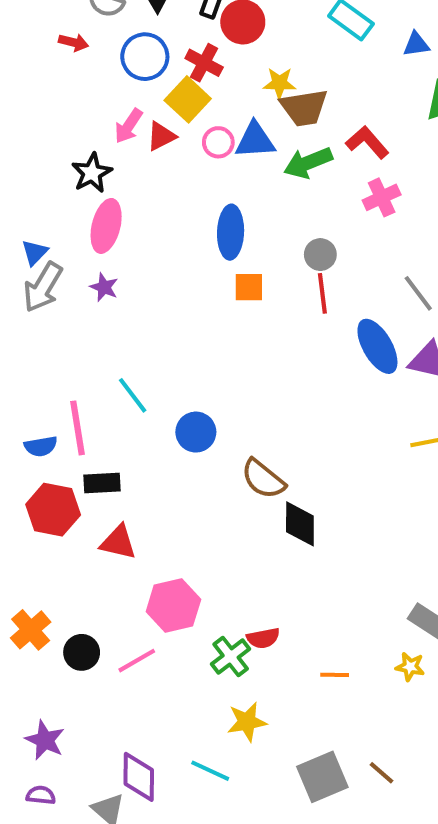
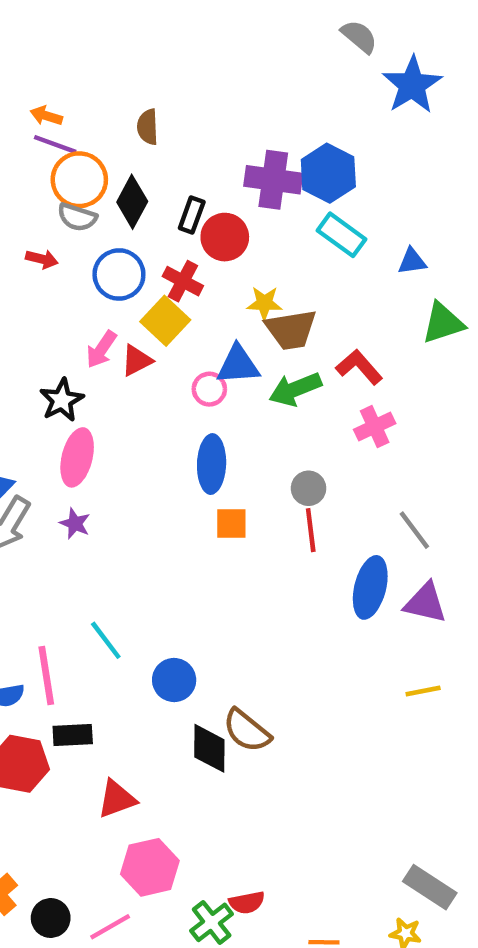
pink circle: (218, 142) -> (209, 389), moved
blue ellipse: (377, 346) -> (370, 587), turned 44
black diamond: (300, 524) -> (209, 748), moved
red triangle: (118, 542) -> (117, 799), moved, turned -33

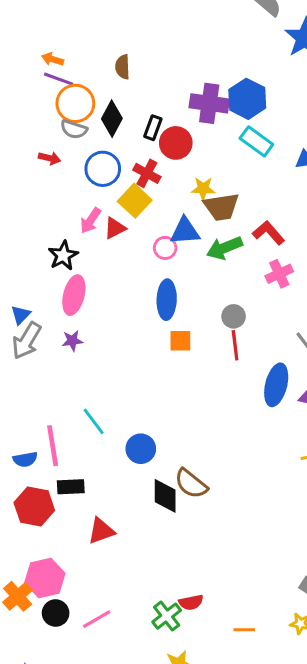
purple star: (75, 524) -> (72, 341), turned -30
pink hexagon: (150, 867) -> (45, 578), moved

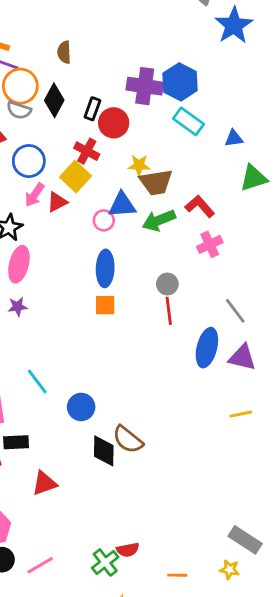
blue circle: (103, 169) -> (29, 161), moved
orange square: (180, 341) -> (105, 305), moved

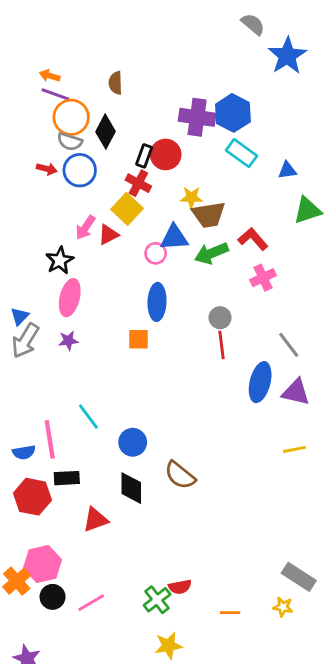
black rectangle: (92, 109) -> (144, 156), moved
blue circle: (29, 161) -> (80, 170), moved
orange square: (105, 305) -> (138, 339), moved
black diamond: (104, 451) -> (131, 488), moved

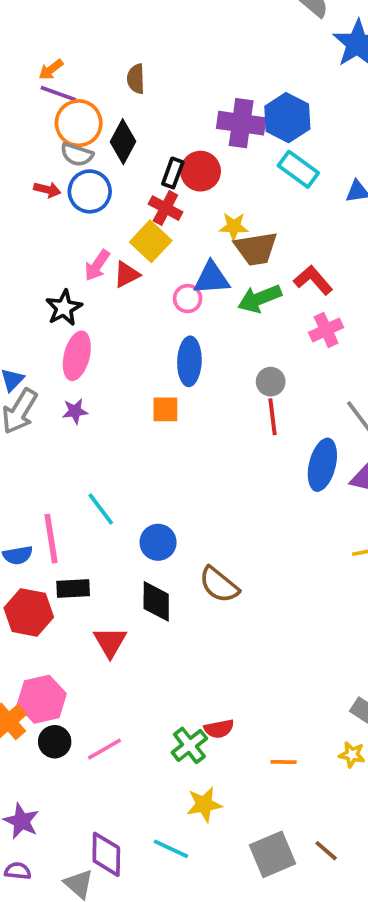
orange arrow: (50, 76) -> (51, 70), turned -54
red triangle: (95, 520) -> (110, 642), turned -40

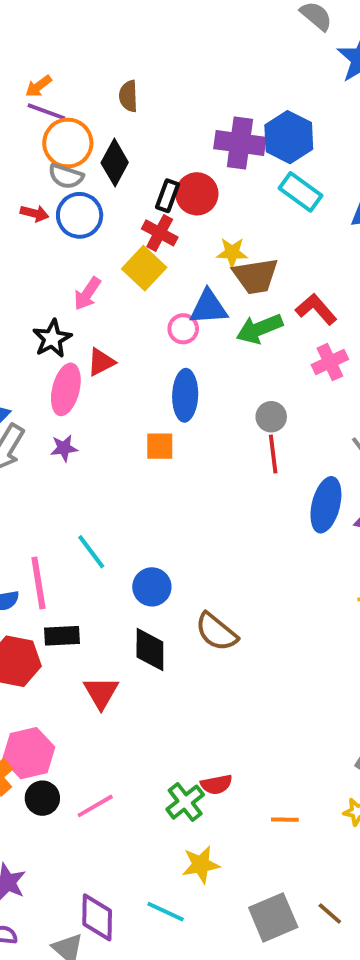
red triangle: (127, 275) -> (101, 362), moved

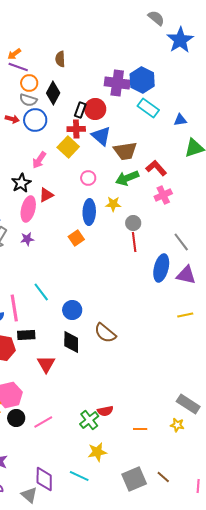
orange circle: (68, 143) -> (29, 83), size x0.7
red cross: (160, 233) -> (76, 129), turned -30
yellow star: (232, 253) -> (113, 204), moved
blue triangle: (209, 307) -> (101, 136), moved, turned 45
orange square: (160, 446) -> (76, 238), turned -35

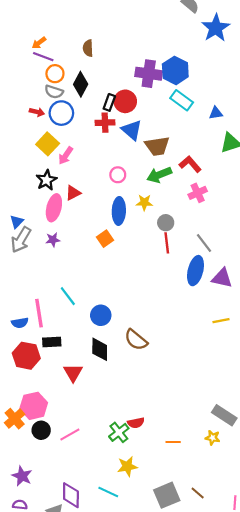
yellow square: (68, 147) -> (48, 144), moved
gray line: (181, 242) -> (204, 243), moved

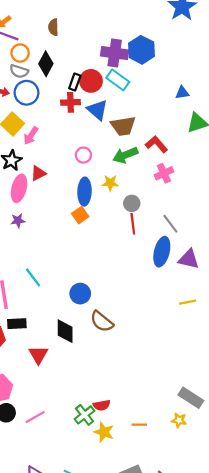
cyan rectangle: (182, 100) -> (118, 80), moved
orange square: (105, 239) -> (80, 215), moved
blue circle: (101, 315) -> (80, 294), moved
yellow star: (127, 466) -> (104, 432), moved, turned 30

